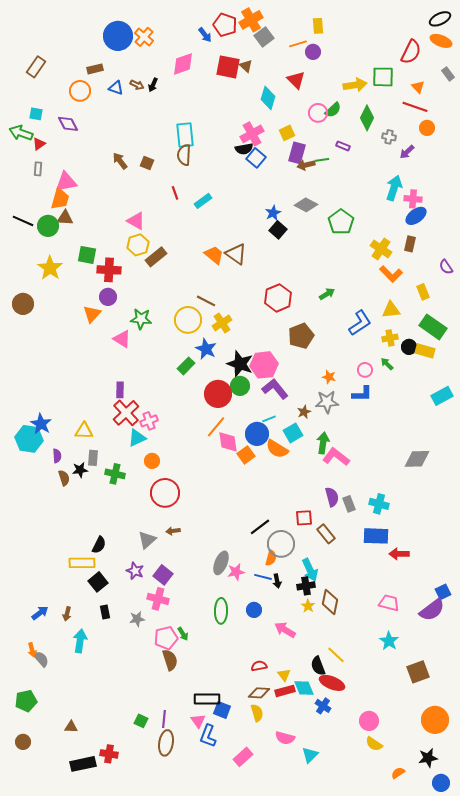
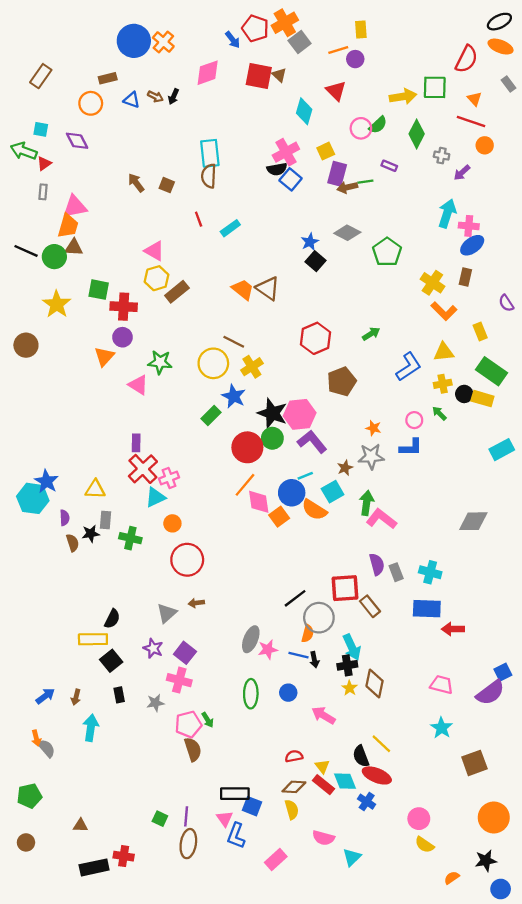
red square: (304, 518) -> (345, 588), size x1.5
red rectangle: (285, 691) -> (323, 785), turned 54

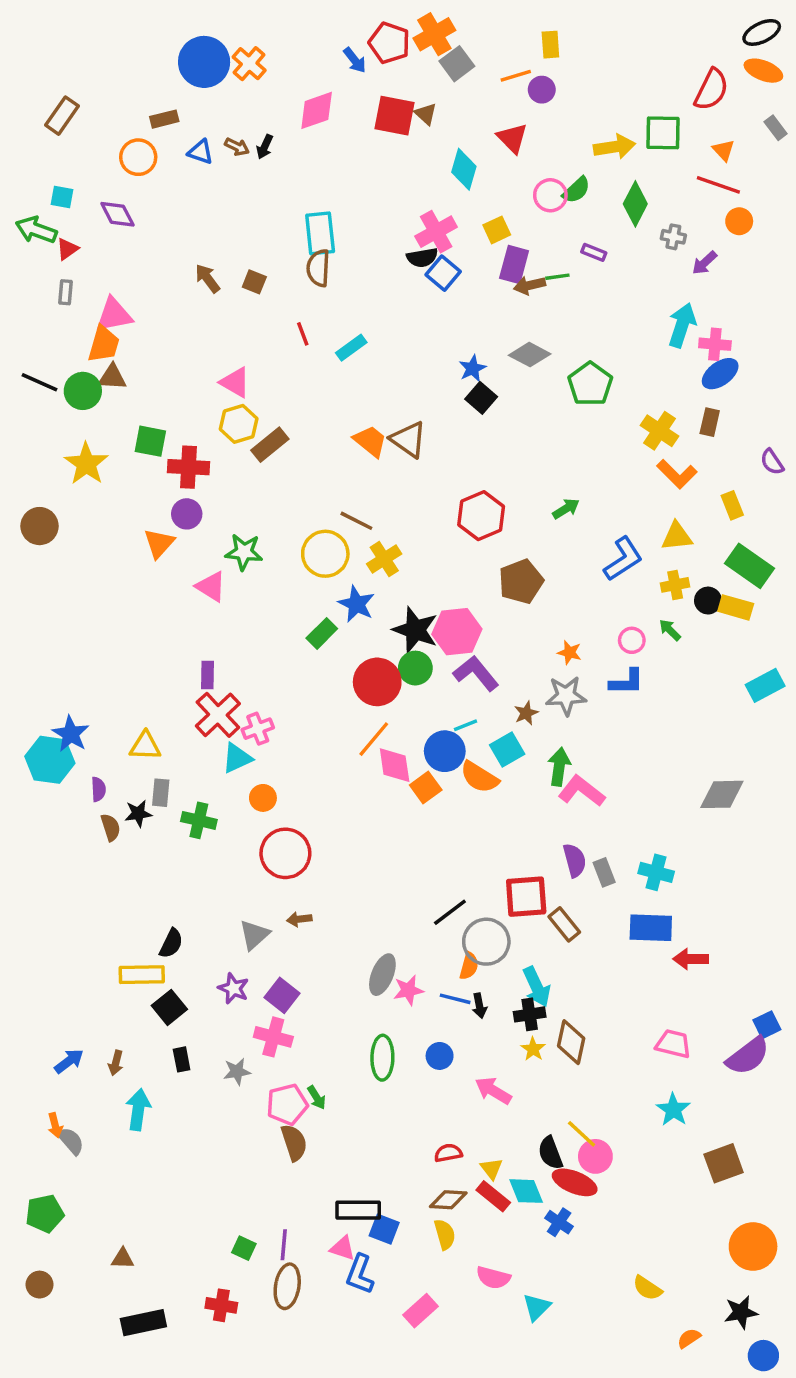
pink triangle: (225, 819) -> (343, 1248), turned -36
pink circle: (419, 819) -> (595, 1156), moved
red cross: (124, 856) -> (221, 1305), moved

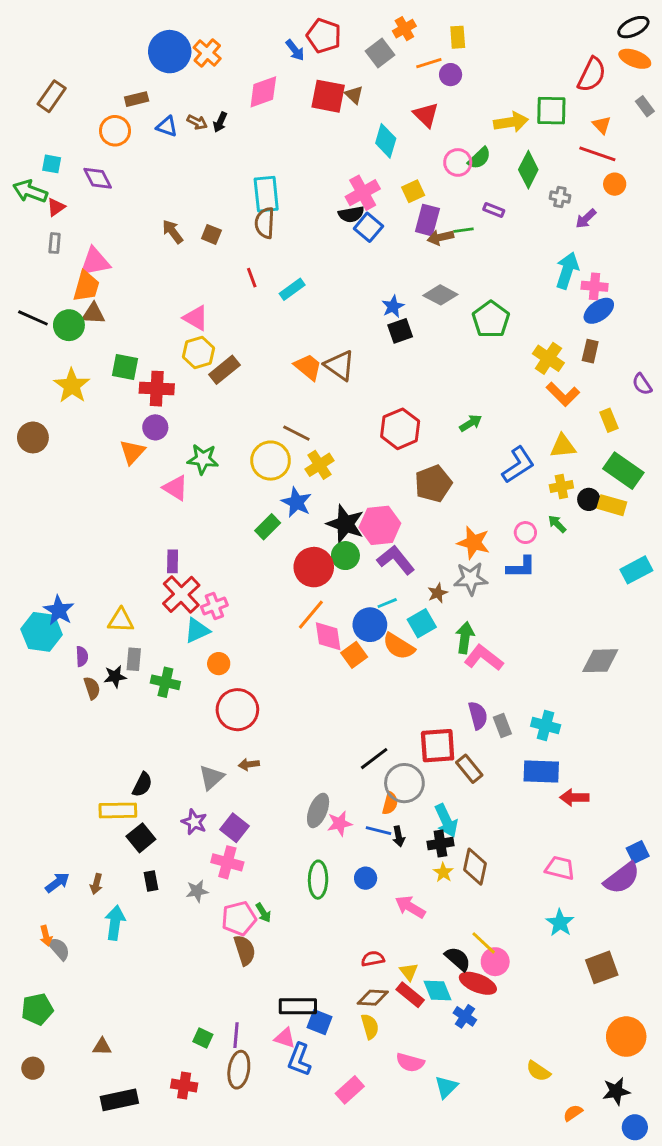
orange cross: (434, 34) -> (404, 29), moved, size x0.7
black square: (481, 398) -> (400, 331), turned 30
orange star: (569, 652) -> (474, 543), size x1.6
black semicircle: (550, 1153) -> (458, 959), turned 152

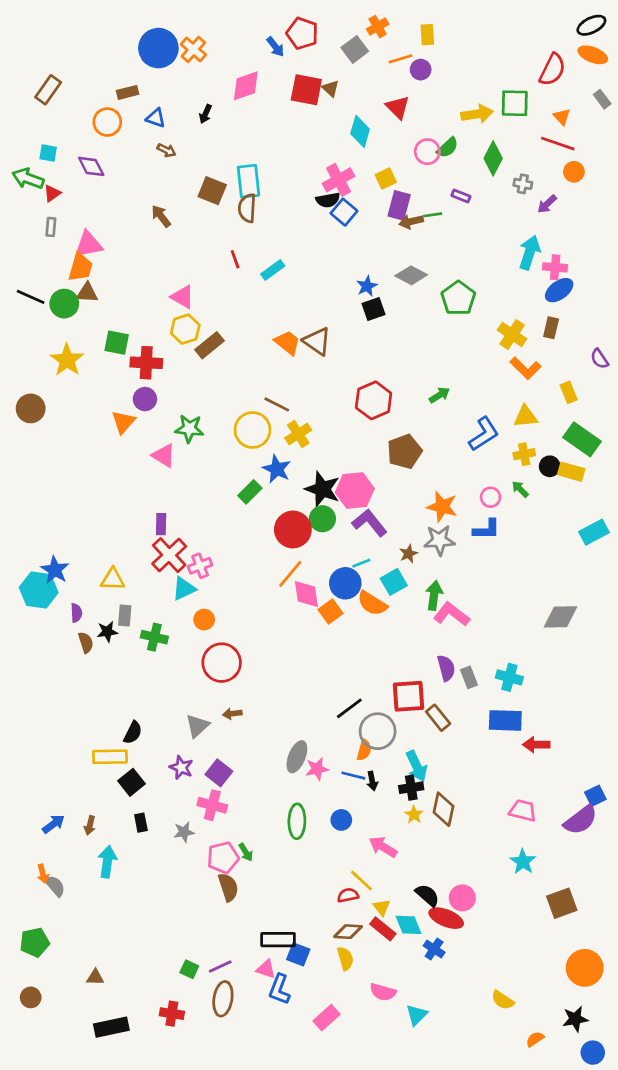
brown arrow: (197, 122) -> (166, 150), moved
brown square: (211, 234) -> (212, 191), moved, size x1.5
yellow line: (484, 943) -> (361, 880), moved
purple line: (236, 1035) -> (220, 967), turned 60

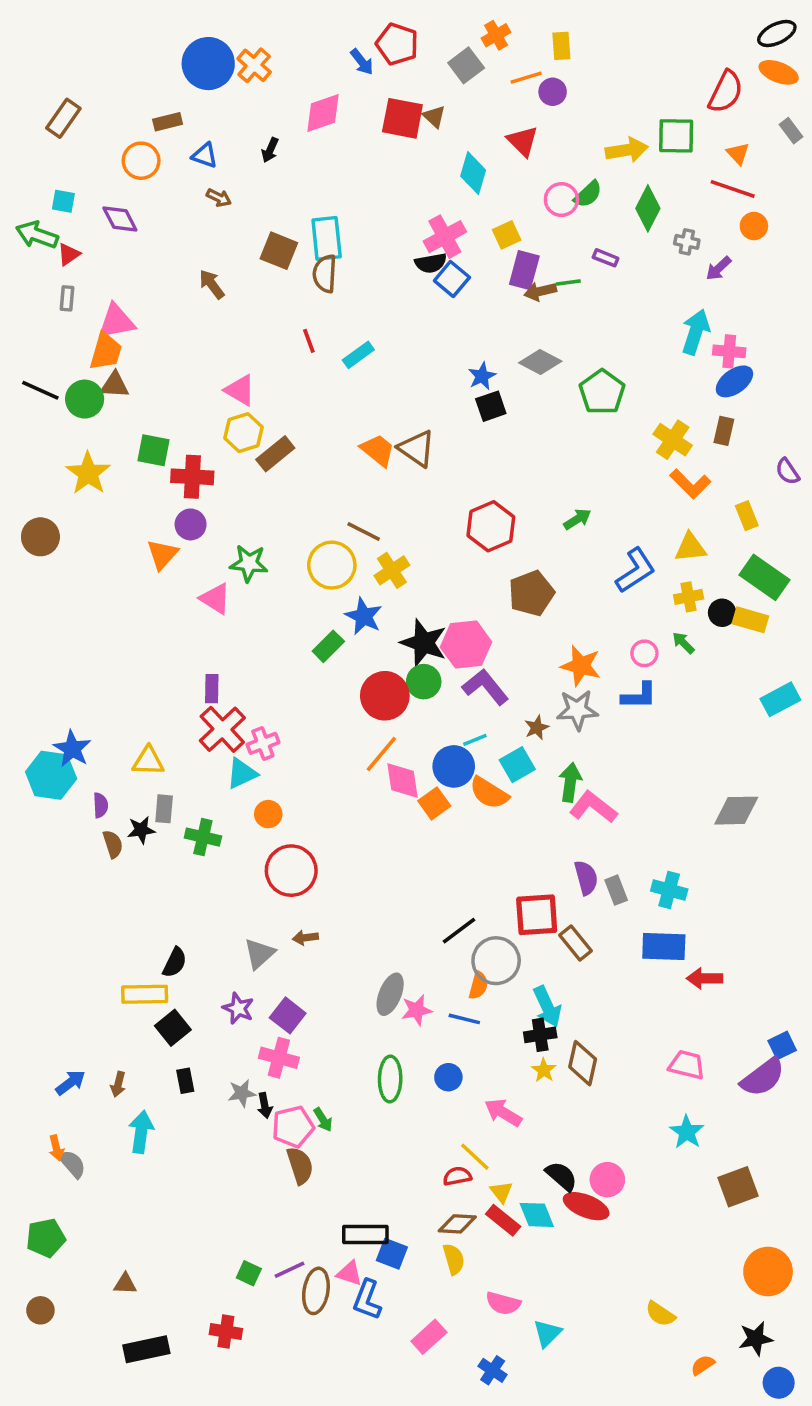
black arrow: (372, 781) -> (265, 1105), moved
blue cross: (434, 949) -> (493, 1370), moved
brown ellipse: (223, 999) -> (316, 1291), moved

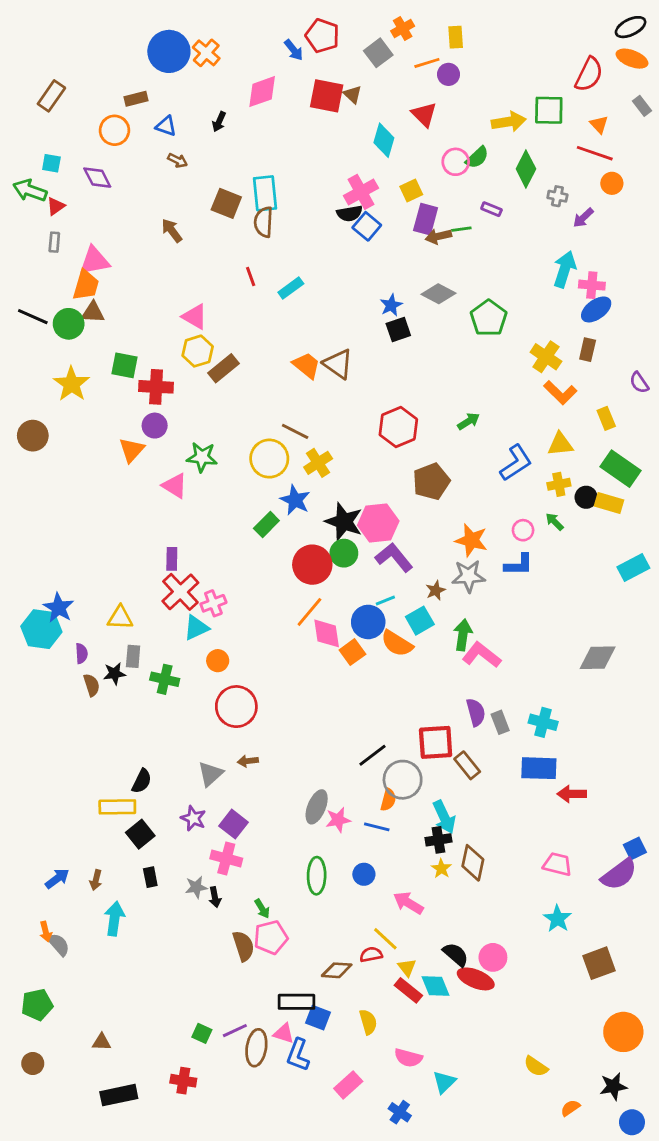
pink pentagon: (293, 1127) -> (271, 937), moved
brown diamond: (457, 1224) -> (337, 970), moved

